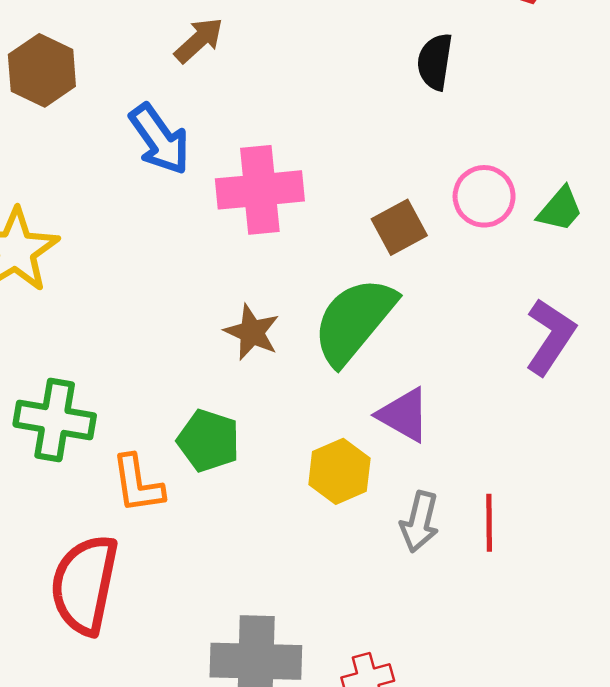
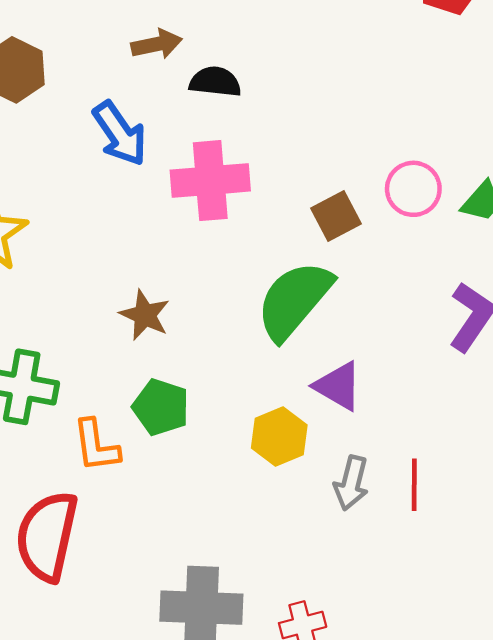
brown arrow: (199, 40) -> (157, 44), turned 30
black semicircle: (435, 62) -> (215, 82), moved, turned 87
brown star: (252, 332) -> (145, 315), moved

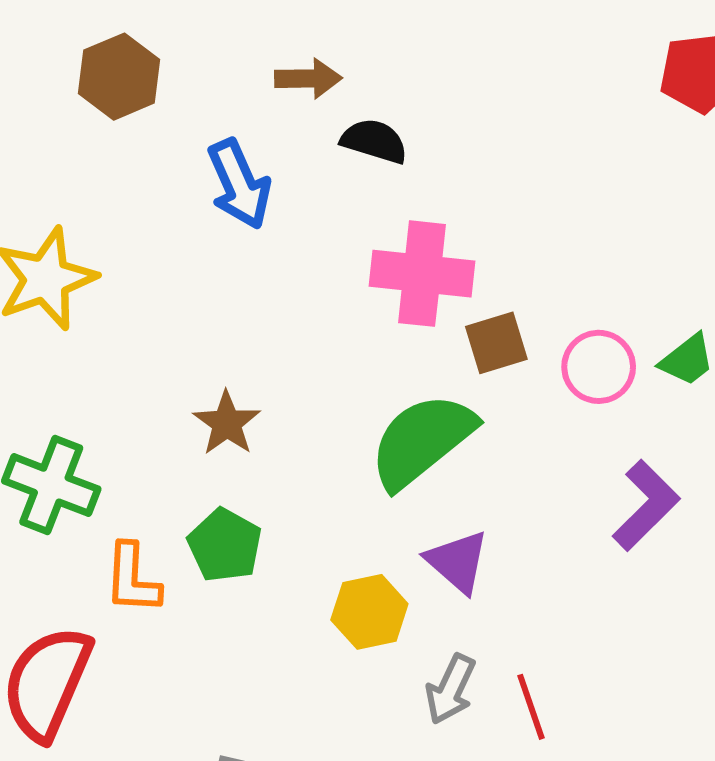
pink cross: (210, 181) -> (422, 274), moved
pink circle: (413, 189) -> (599, 367), moved
red line: (414, 485) -> (531, 707), turned -30

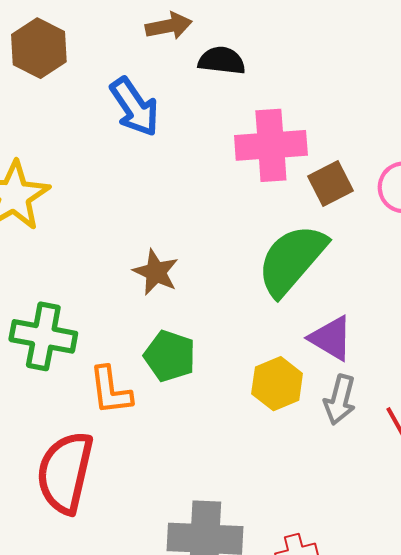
gray arrow: (451, 689) -> (340, 400), moved

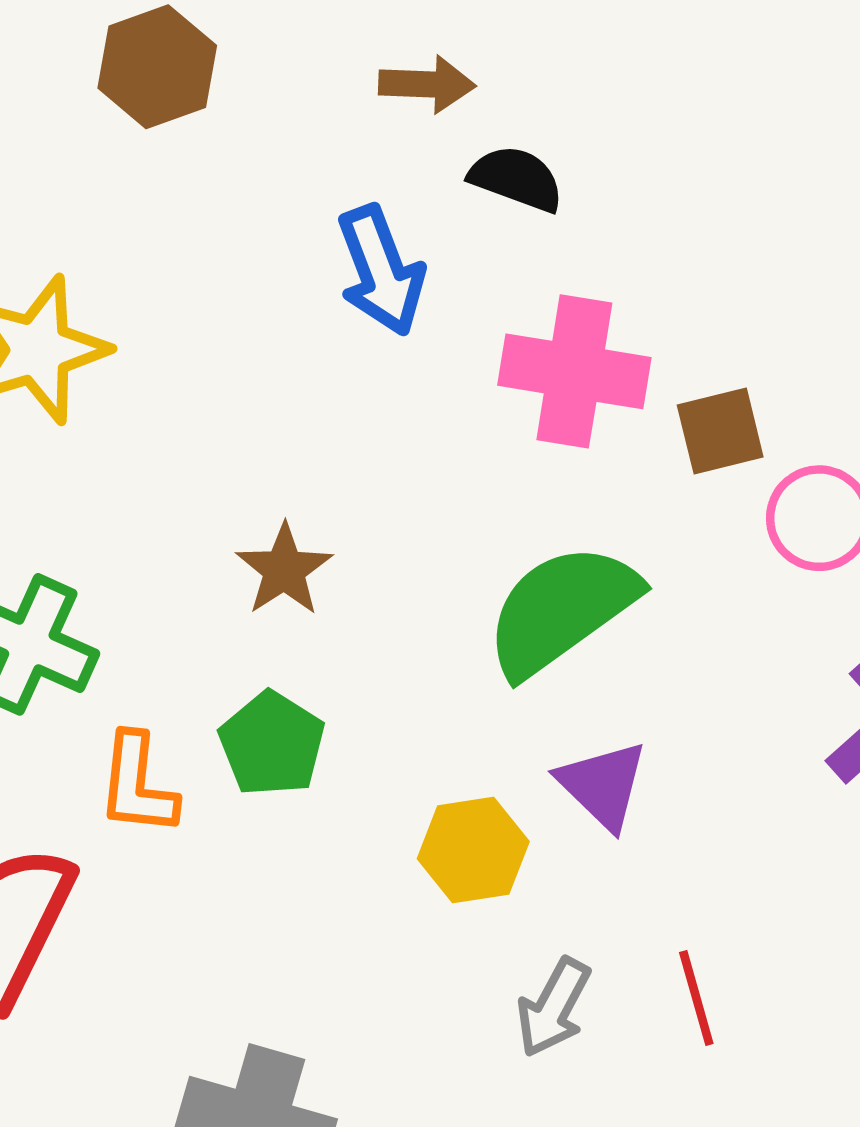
blue arrow: (135, 107) -> (381, 271), moved
brown square: (330, 184) -> (720, 431), moved
gray arrow: (340, 400) -> (553, 1007), moved

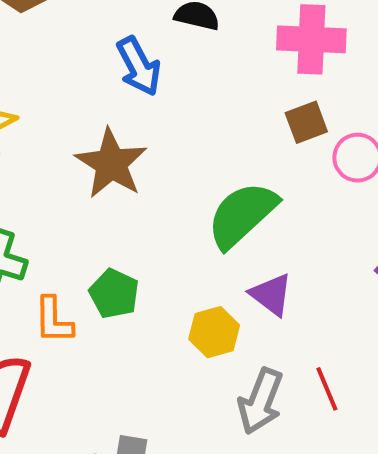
pink cross: (574, 371) -> (311, 39), moved
brown star: (284, 570) -> (111, 164), moved, size x1.6
gray arrow: (553, 1007) -> (261, 401), size x1.4

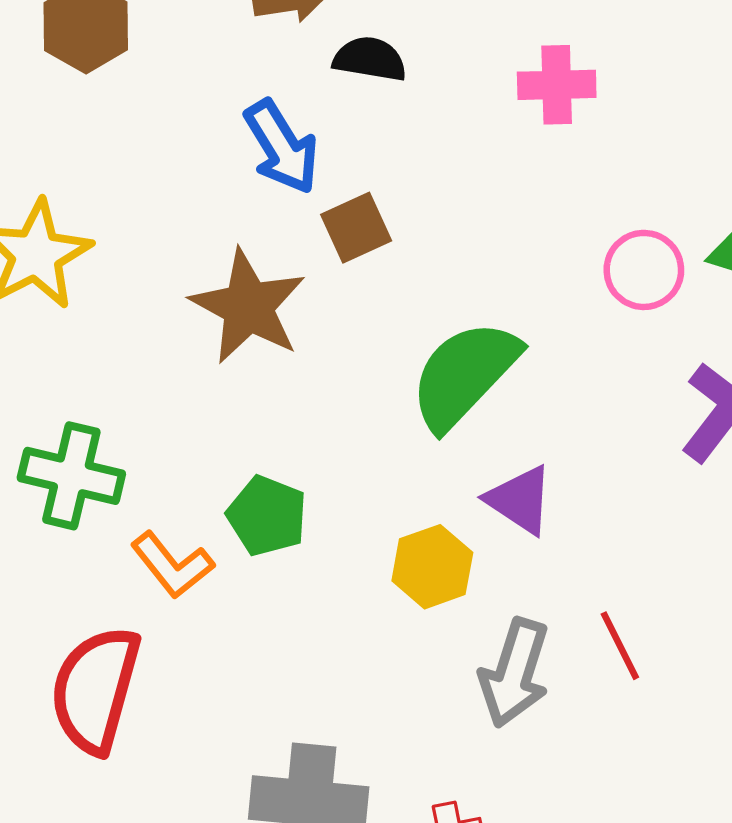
pink cross: (311, 39) -> (557, 85), size x0.7
brown square: (306, 122) -> (356, 228), moved
orange L-shape: (53, 320) -> (172, 565), turned -34

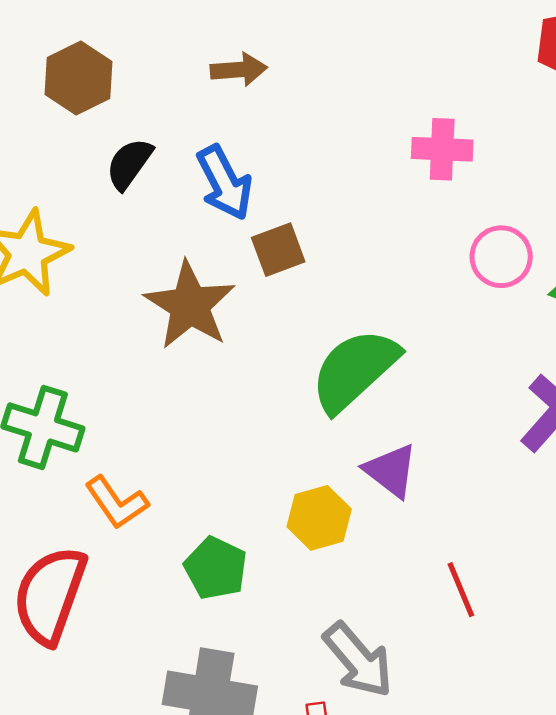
black semicircle: (370, 59) -> (129, 164), moved, turned -68
pink circle: (644, 270) -> (501, 257), moved
green pentagon: (267, 516) -> (216, 568), moved
gray arrow: (514, 673) -> (358, 660), moved, turned -62

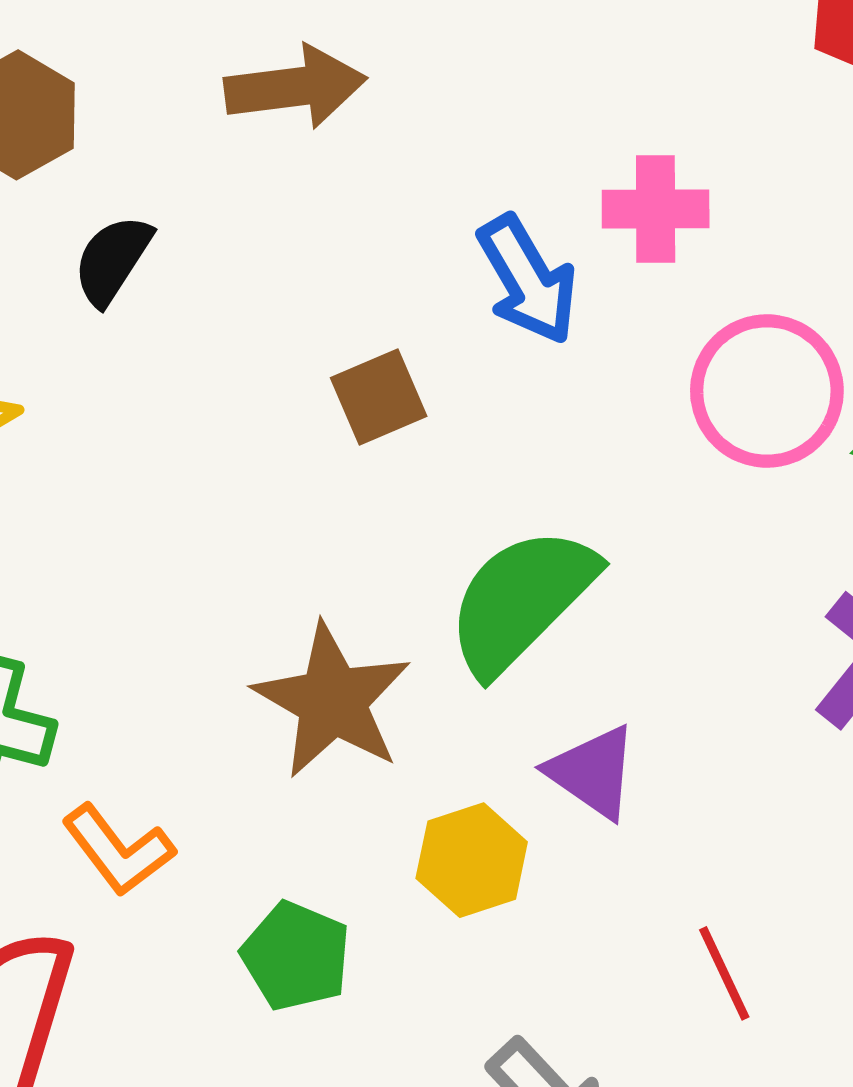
brown arrow: (239, 70) -> (295, 87), size x1.4
blue arrow: (225, 183) -> (528, 280), moved
pink circle: (501, 257) -> (767, 391), size x1.4
brown star: (190, 305) -> (332, 701), moved

